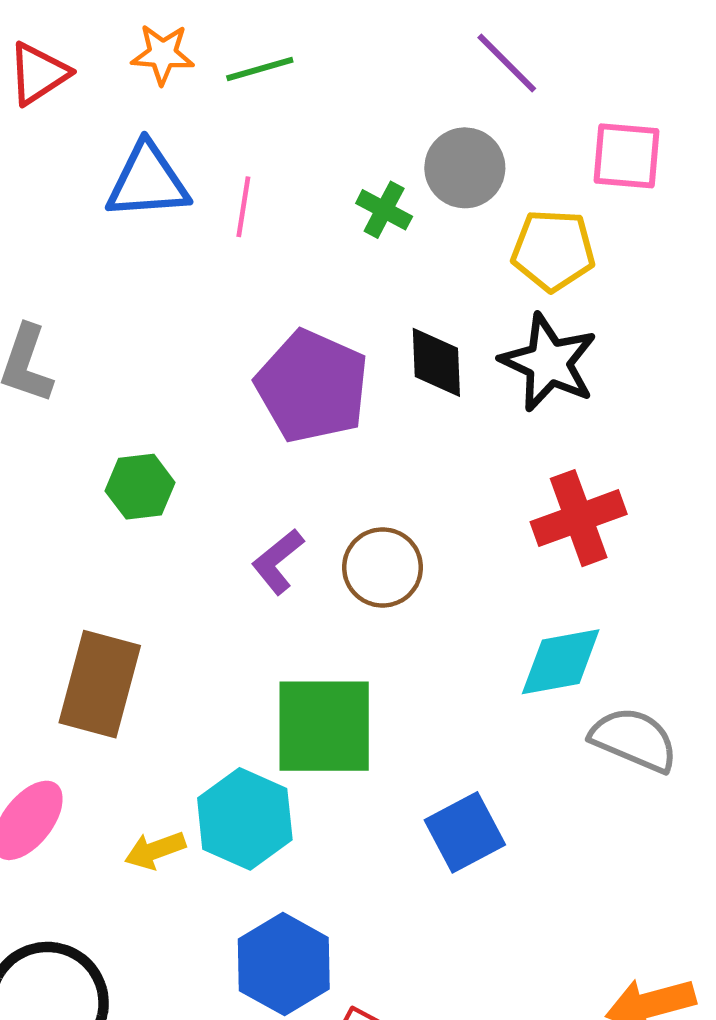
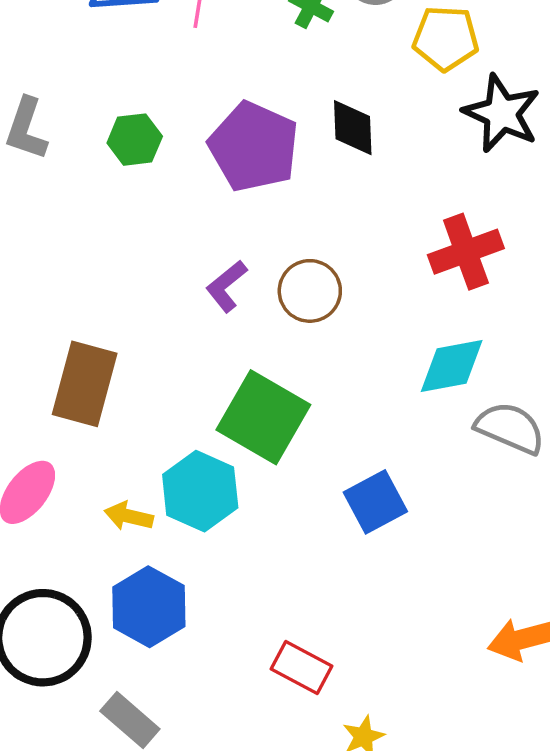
black star: (549, 362) -> (502, 113), moved
green hexagon: (140, 487) -> (135, 140), moved
green square: (324, 726) -> (263, 417), turned 30
yellow arrow: (155, 850) -> (129, 516), turned 33
blue hexagon: (284, 964) -> (149, 607), moved

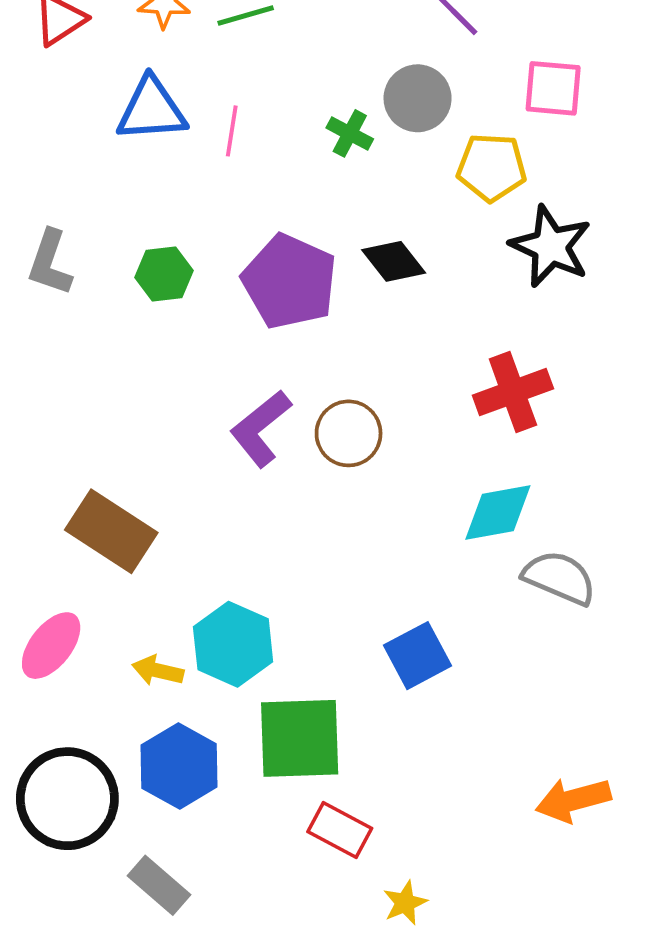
black diamond: (353, 128) -> (394, 261), turned -36
purple L-shape: (226, 286) -> (261, 428), size x1.4
brown rectangle: (85, 384) -> (111, 531), turned -72
green square: (263, 417) -> (300, 738), moved, turned -32

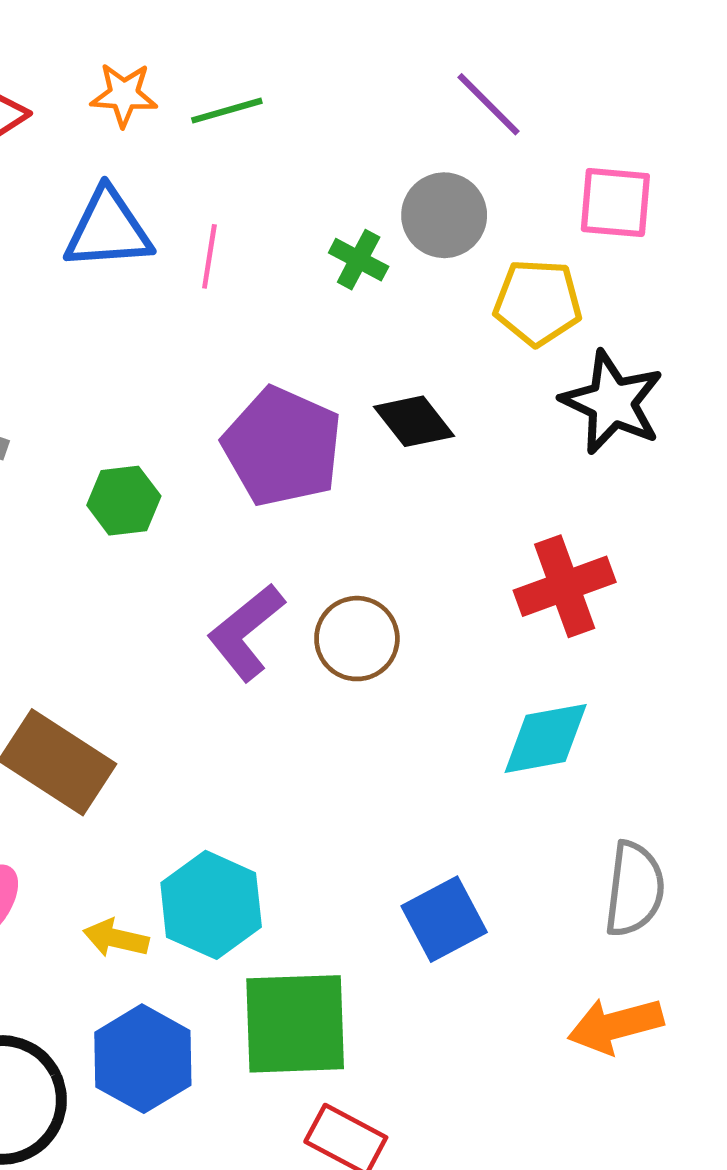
green hexagon: (164, 274) -> (124, 501), moved
gray semicircle: (559, 578) -> (634, 889), moved, turned 74
orange arrow: (573, 800) -> (615, 1025), moved

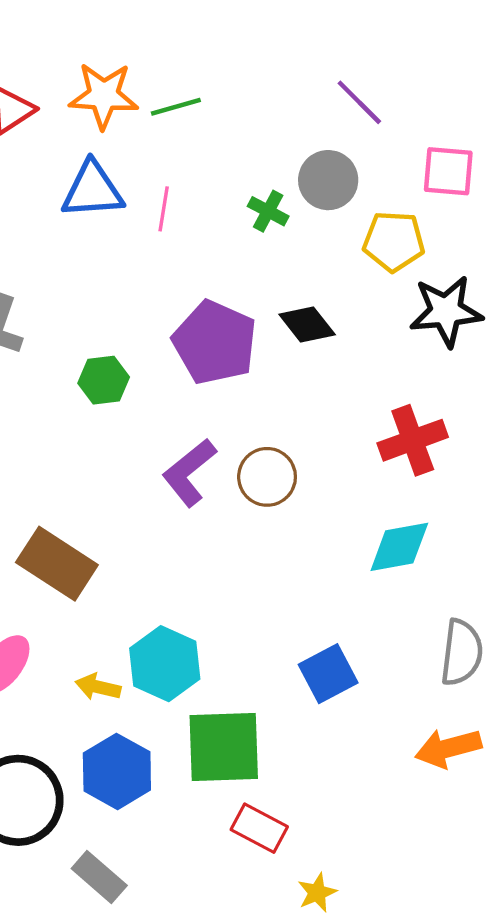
orange star: (124, 95) -> (104, 96), size x1.5
black star: (612, 402) -> (446, 311), turned -30

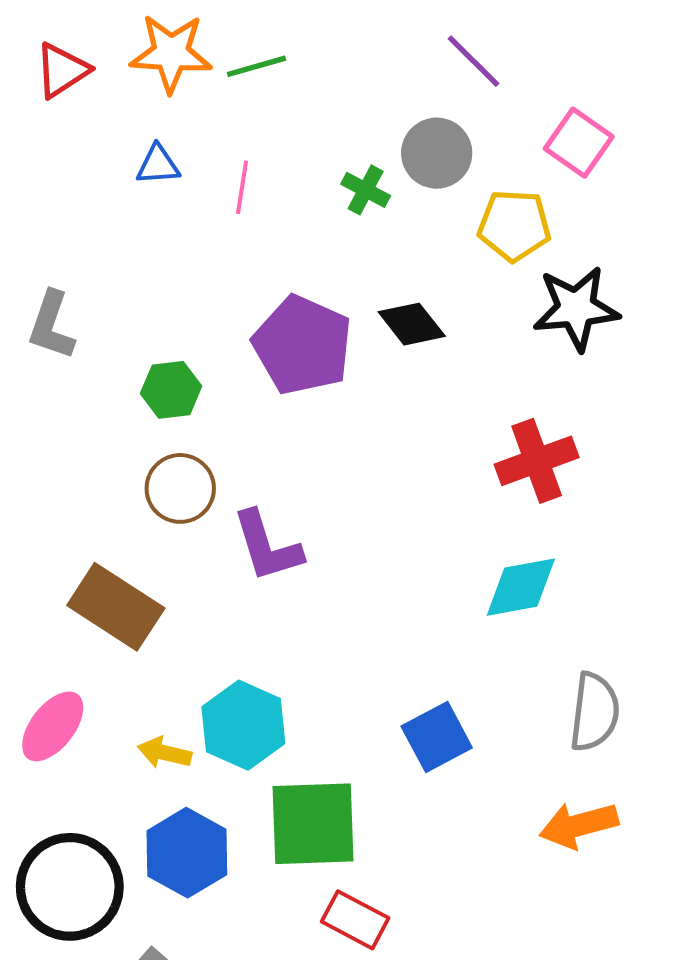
pink square: (448, 171) -> (579, 143), turned 30
blue triangle: (93, 190) -> (158, 165), size x0.6
purple L-shape: (189, 472) -> (267, 546), moved, turned -68
brown circle: (267, 477) -> (180, 488), moved

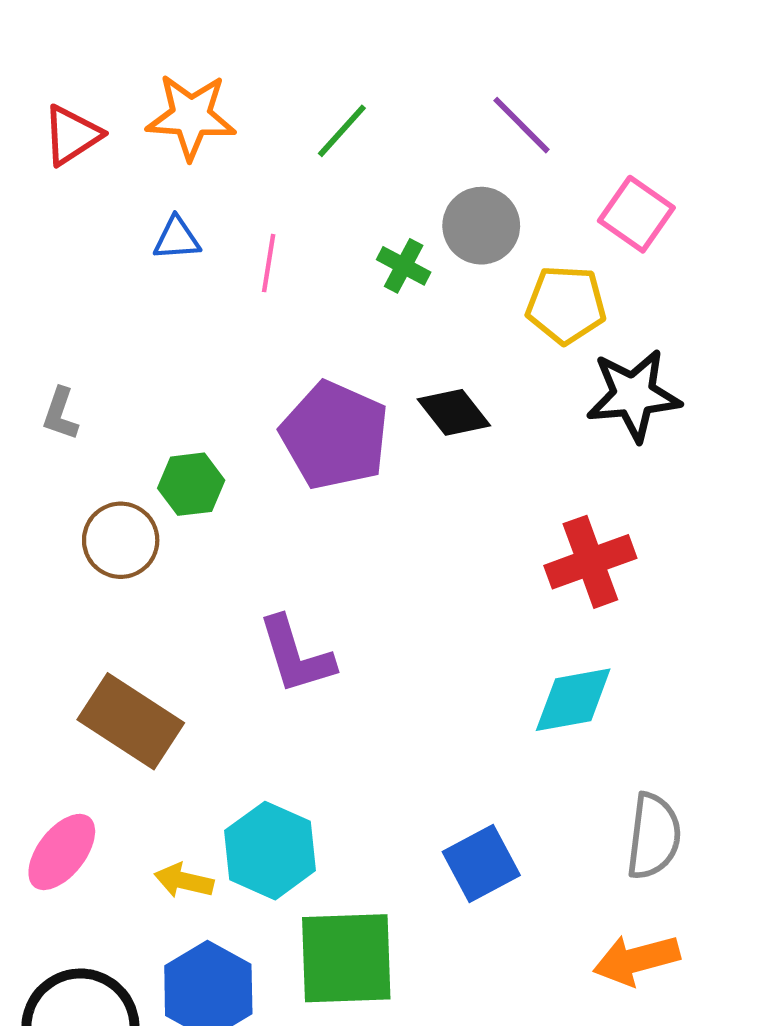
green line: (257, 66) -> (342, 131), moved, turned -32
gray L-shape: (51, 325) -> (60, 414), size x0.7
brown circle: (180, 488) -> (121, 540), moved

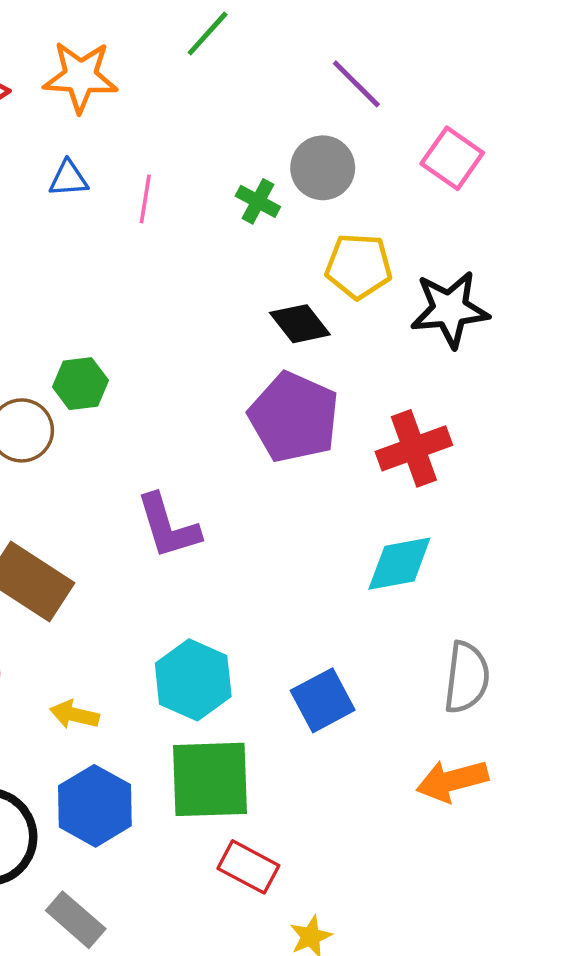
green line: (342, 131) -> (208, 34), moved
yellow pentagon: (566, 305) -> (359, 266), moved
purple pentagon: (335, 435) -> (294, 417), moved
cyan hexagon: (270, 851) -> (193, 680), moved

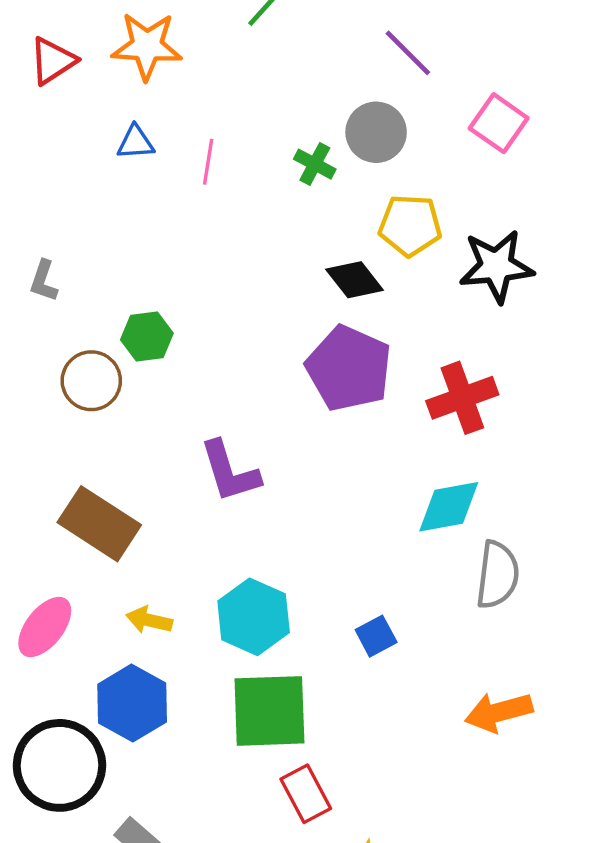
gray semicircle: (467, 677) -> (497, 575), moved
blue square: (323, 700) -> (376, 636), size x0.7
yellow arrow: (74, 715) -> (149, 620), moved
blue hexagon: (95, 806) -> (132, 703), moved
red rectangle: (248, 867) -> (306, 794), turned 34

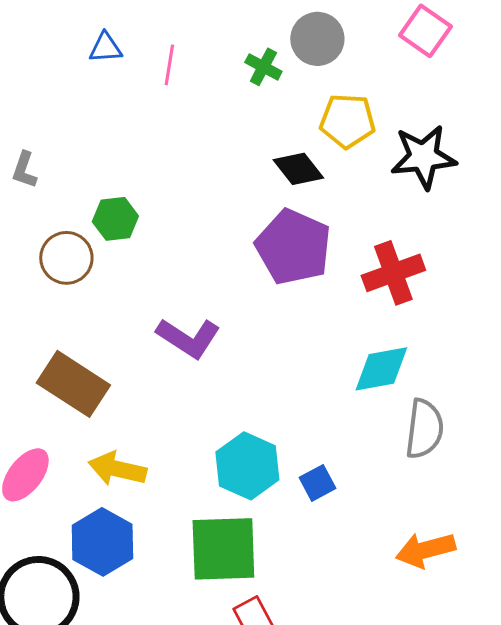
purple L-shape: (230, 472) -> (188, 338), turned -40
cyan hexagon: (254, 617) -> (247, 466), moved
yellow arrow: (149, 620) -> (117, 469), size x1.4

